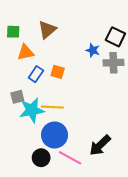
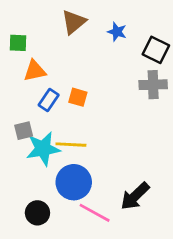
brown triangle: (47, 30) -> (74, 22), moved
blue star: (93, 50) -> (117, 32), moved
black circle: (41, 158) -> (37, 213), moved

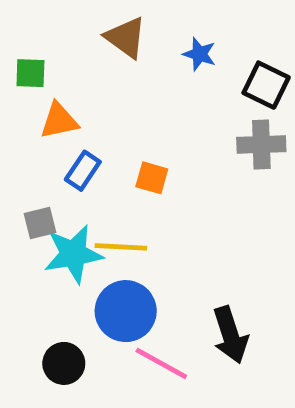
brown triangle: (74, 22) -> (126, 37), turned -44
orange square: (78, 97) -> (152, 178), moved
black arrow: (135, 196) -> (230, 335), turned -64

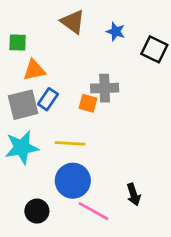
gray cross: (261, 145) -> (105, 88), moved
gray square: (40, 223) -> (23, 105), moved, size x1.6
cyan star: (73, 254) -> (22, 148), moved
black arrow: (230, 335) -> (134, 194), size x0.7

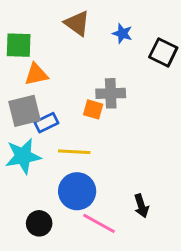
green square: (18, 43) -> (19, 45), size x1.4
blue rectangle: (48, 99) -> (46, 123), moved, turned 30

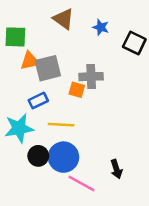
gray square: (25, 111) -> (48, 68), moved
black circle: (39, 223) -> (38, 156), moved

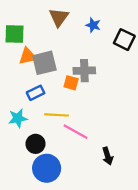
brown triangle: (63, 19) -> (59, 17), turned 30
cyan star: (19, 128) -> (18, 118), size x0.7
blue circle: (63, 157) -> (47, 168), moved
pink line: (81, 184) -> (75, 132), moved

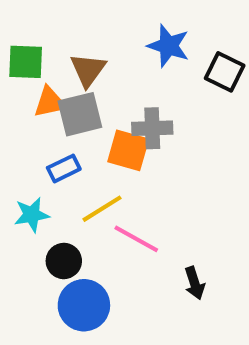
brown triangle: (59, 17) -> (88, 70), moved
blue star: (93, 25) -> (168, 46), size x1.5
orange square: (71, 83) -> (128, 150), size x1.5
yellow line: (57, 115) -> (102, 209), turned -35

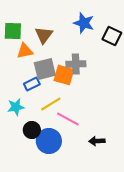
gray square: (80, 114) -> (45, 69), moved
black arrow: (195, 283) -> (97, 141), turned 105
blue circle: (84, 305) -> (49, 141), moved

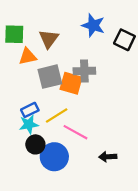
blue rectangle: (32, 84) -> (30, 110), moved
cyan star: (16, 107) -> (29, 124), moved

